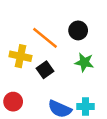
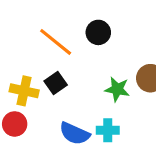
yellow cross: (20, 56) -> (24, 91), moved
green star: (84, 62) -> (117, 89), moved

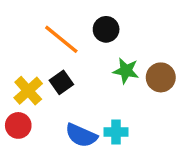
green star: (117, 89) -> (126, 71), moved
yellow cross: (24, 91) -> (28, 91), turned 36

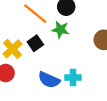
green star: (126, 71) -> (60, 30), moved

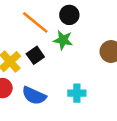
blue semicircle: (49, 80) -> (34, 96), moved

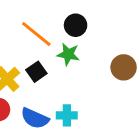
cyan cross: (77, 93) -> (67, 115), moved

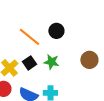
green star: (68, 54) -> (51, 62), moved

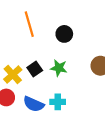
orange line: (29, 37) -> (29, 24), moved, turned 35

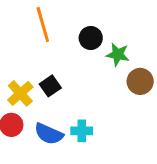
green star: (59, 68) -> (118, 54), moved

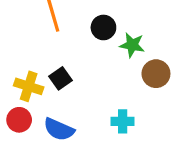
yellow cross: (20, 93) -> (29, 86), turned -30
cyan cross: (82, 131) -> (123, 121), moved

